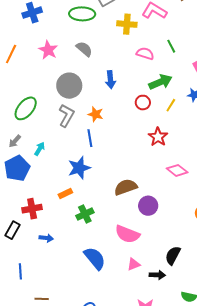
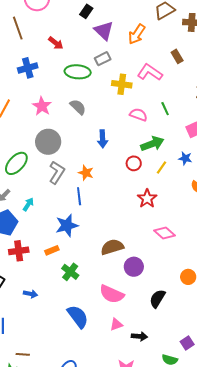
gray circle: (69, 86) -> (48, 142), moved
red cross: (32, 209) -> (19, 251), moved
green cross: (85, 214) -> (70, 272), turned -30
black semicircle: (173, 255) -> (157, 299), moved

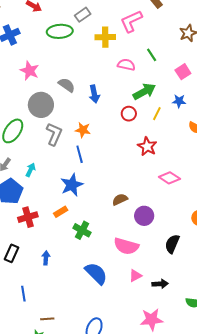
pink L-shape: (150, 72) -> (131, 21), turned -50
gray semicircle: (78, 107) -> (67, 85), moved
brown semicircle: (112, 247) -> (120, 199), size x0.7
blue arrow: (30, 294) -> (46, 258), turned -88

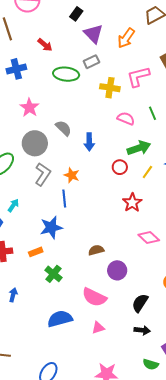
blue semicircle: (96, 273) -> (60, 319), turned -70
black arrow: (160, 284) -> (142, 330), moved

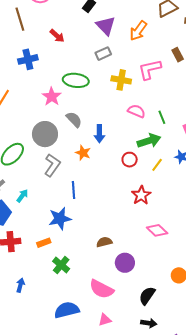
green ellipse: (66, 74) -> (76, 80), moved
pink star: (29, 108) -> (52, 97), moved
green line: (153, 113) -> (162, 117), moved
orange star: (72, 175) -> (83, 153), moved

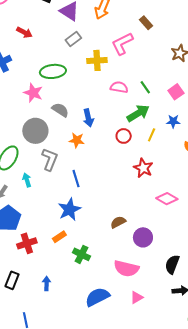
cyan arrow: (22, 196) -> (27, 180), moved, turned -40

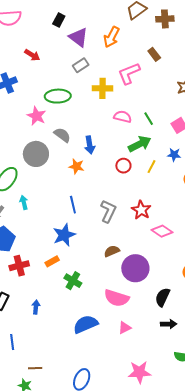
gray L-shape: (50, 159) -> (108, 211), moved
red star: (143, 168) -> (141, 210), moved
purple circle: (143, 237) -> (135, 268), size x1.4

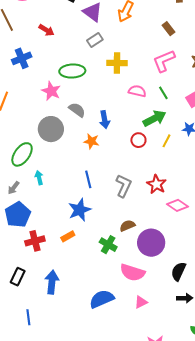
pink L-shape: (129, 73) -> (164, 61), moved
green cross: (73, 281) -> (108, 245), moved
blue arrow: (36, 307) -> (52, 282), size x1.6

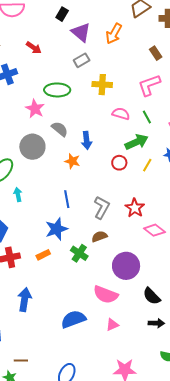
brown semicircle: (127, 226) -> (99, 236), moved
green cross: (108, 245) -> (79, 253), moved
black semicircle: (178, 271) -> (152, 296), turned -72

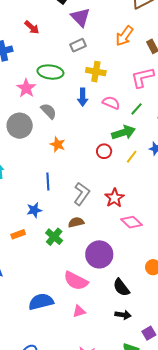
orange arrow: (114, 34) -> (124, 36), moved
green line: (147, 117) -> (137, 109), turned 64
blue arrow: (87, 140) -> (83, 97), moved
blue star: (56, 229) -> (34, 210), size x0.7

